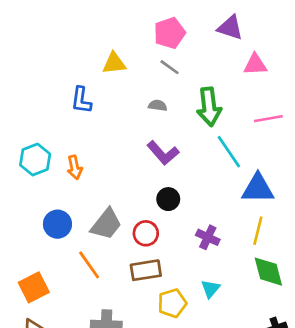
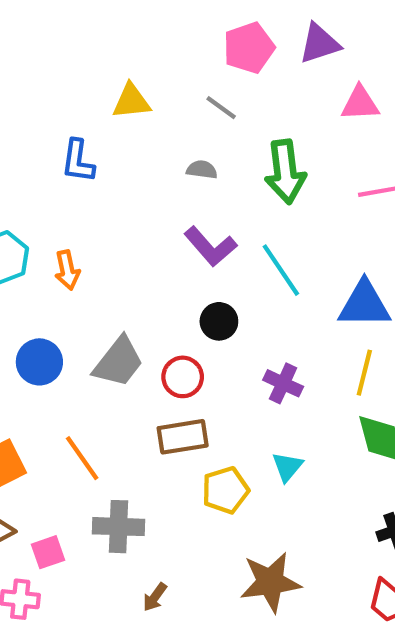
purple triangle: (230, 28) -> (319, 43), turned -36
pink pentagon: (170, 33) -> (249, 48), moved
cyan line: (229, 152) -> (281, 270), moved
orange line: (89, 265) -> (82, 458), moved

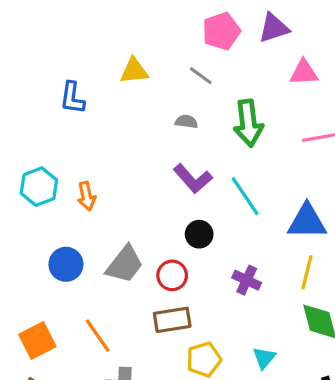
blue L-shape: (78, 161) -> (72, 98), moved
cyan triangle: (287, 467) -> (264, 358), moved

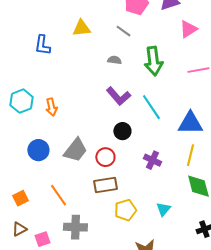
pink triangle: (304, 72) -> (188, 29), turned -30
orange square: (37, 340) -> (20, 198), size x0.7

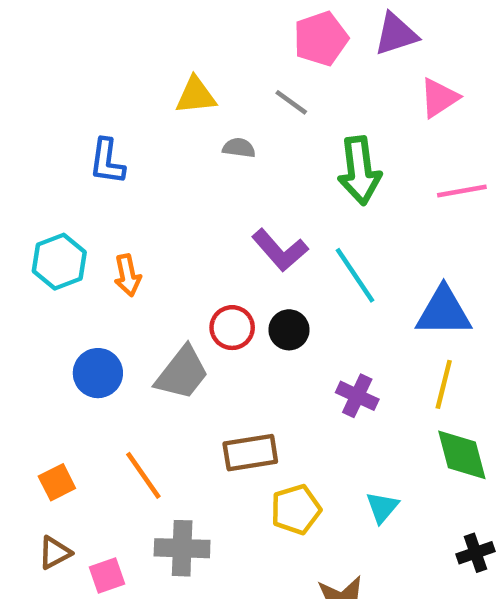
blue L-shape: (42, 45) -> (107, 161), moved
gray semicircle: (114, 60) -> (239, 148), moved
red circle: (105, 157) -> (232, 328), moved

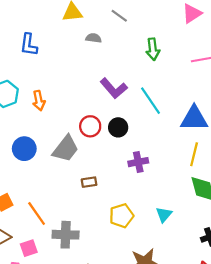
green arrow: (360, 171) -> (153, 49), size x0.7
purple cross: (357, 396) -> (138, 162), moved, turned -36
brown rectangle: (250, 453) -> (89, 182), moved, size x0.6
orange line: (143, 475) -> (37, 213), moved

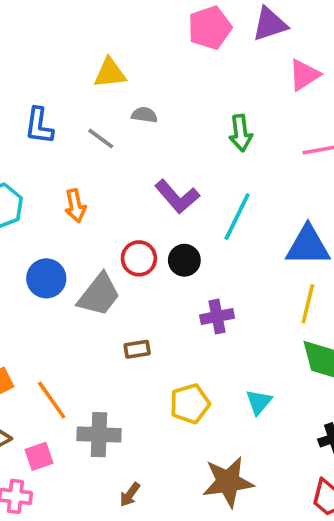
gray line: (119, 16) -> (101, 138), moved
orange arrow: (39, 101) -> (75, 206), moved
cyan line: (151, 101) -> (237, 217), turned 60
blue circle: (24, 149) -> (46, 278), moved

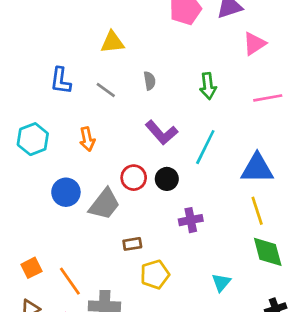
gray semicircle: (144, 115) -> (150, 81), moved, turned 72
yellow line: (308, 304) -> (257, 211), turned -32
yellow pentagon: (190, 404) -> (155, 274), moved

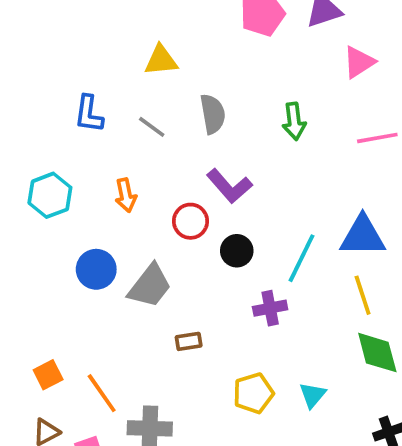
gray semicircle: (150, 81) -> (213, 114), size x1.5
cyan line: (205, 147) -> (301, 258), moved
red circle: (134, 178) -> (191, 221), moved
yellow pentagon: (155, 274) -> (253, 393), moved

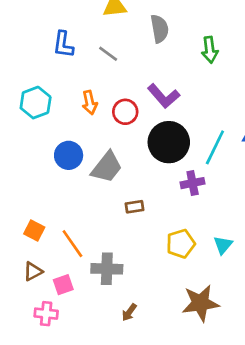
gray semicircle: (213, 114) -> (160, 29), moved
red circle: (191, 221) -> (125, 112), moved
black circle: (237, 251) -> (169, 142), size x1.8
orange square: (48, 375) -> (34, 231), turned -36

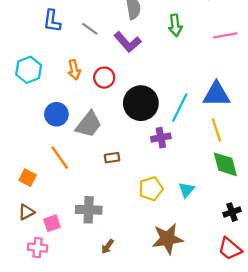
purple L-shape: (164, 96) -> (128, 42), moved
orange line: (72, 244) -> (60, 158), moved

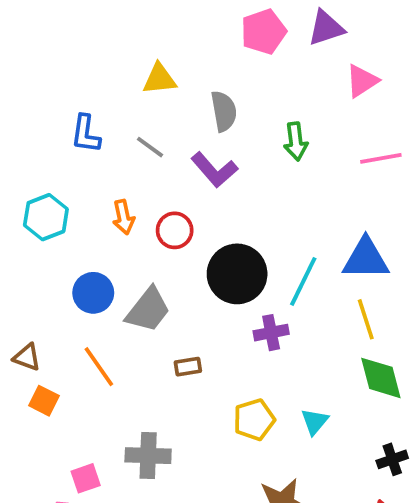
brown triangle: (26, 212) -> (27, 357), moved, turned 48

